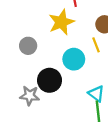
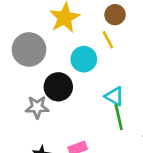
gray circle: (28, 46) -> (29, 49), size x1.6

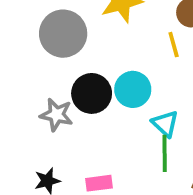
cyan circle: (84, 59) -> (133, 89), moved

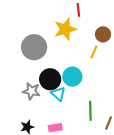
yellow line: (174, 45) -> (94, 52), turned 40
cyan triangle: (165, 124) -> (58, 94), moved

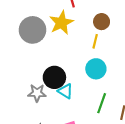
gray circle: (34, 47) -> (32, 30), moved
cyan circle: (72, 77) -> (96, 69), moved
green line: (90, 111) -> (102, 103), turned 30

